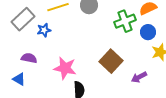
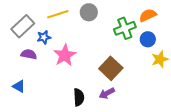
purple semicircle: (29, 58) -> (29, 54), moved
pink star: (65, 68) -> (65, 55), moved, turned 30
purple arrow: (139, 77) -> (107, 93), moved

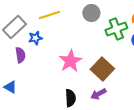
gray circle: (89, 12) -> (91, 13), moved
purple semicircle: (29, 54) -> (20, 55), turned 70
pink star: (65, 55) -> (70, 61), moved

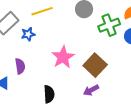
purple semicircle: (20, 55) -> (20, 66), moved
black semicircle: (70, 98) -> (49, 94), moved

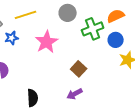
pink star: (63, 57) -> (47, 42), moved
brown square: (95, 65) -> (79, 69), size x0.7

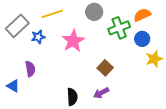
black semicircle: (33, 98) -> (72, 97), moved

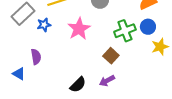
green cross: (119, 28) -> (125, 31), moved
black semicircle: (72, 97) -> (78, 85), turned 48

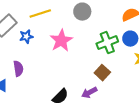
brown square: (111, 56) -> (102, 73), moved

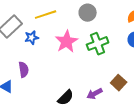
green cross: (107, 43) -> (98, 44), moved
brown square: (102, 73) -> (119, 83), moved

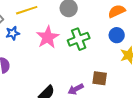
brown square: (119, 83) -> (100, 78), turned -35

